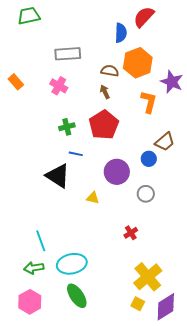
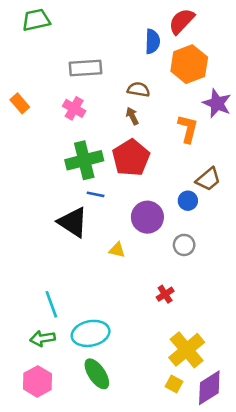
orange hexagon: (138, 63) -> (189, 64), moved
green cross: (67, 127) -> (84, 160), size x1.8

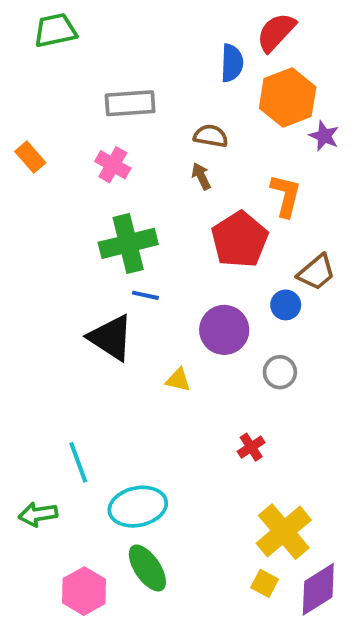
purple star: (217, 103) -> (324, 136), moved, size x0.7
red pentagon: (131, 158) -> (240, 240), moved
green arrow: (43, 338) -> (38, 514), moved
pink hexagon: (37, 381) -> (84, 591), moved

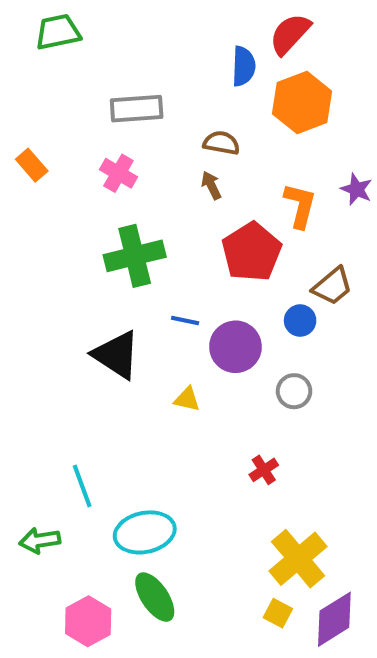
purple star: (324, 136) -> (357, 189), moved
blue line: (145, 295) -> (185, 321), moved

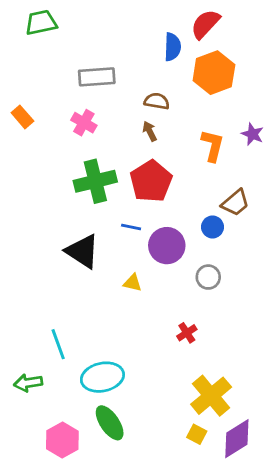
red pentagon: (252, 252) -> (151, 181), moved

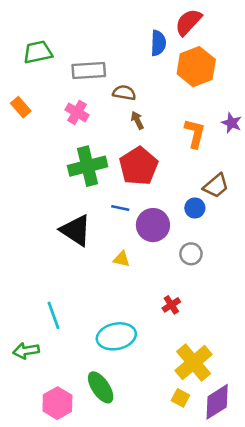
green trapezoid: (41, 23) -> (38, 52), moved
brown semicircle: (157, 101) -> (124, 93), moved
cyan ellipse: (102, 377) -> (116, 336), moved

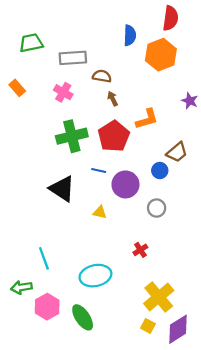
red semicircle: (188, 22) -> (170, 18), moved, turned 145
orange L-shape: (195, 133) -> (147, 119), moved, turned 60
pink hexagon: (57, 403) -> (47, 307), moved

